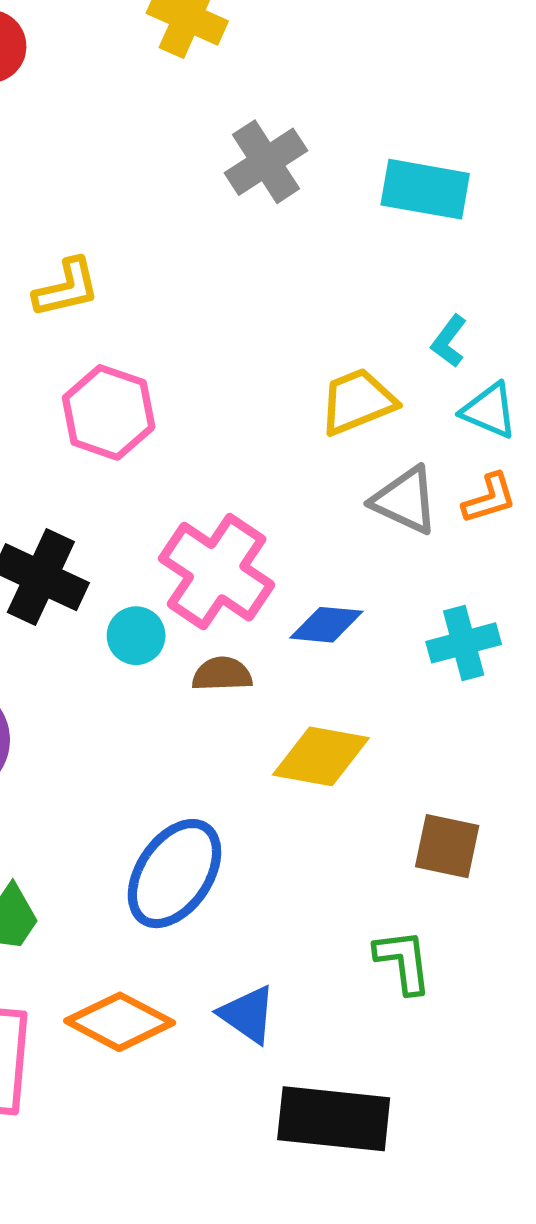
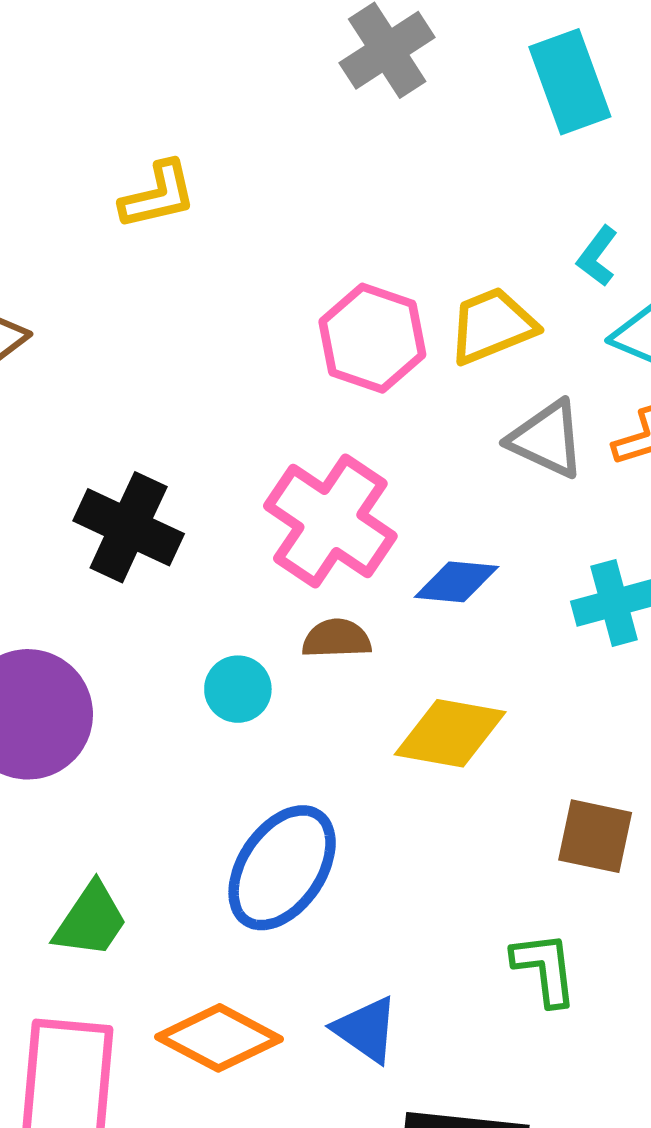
cyan rectangle: (425, 189) -> (570, 82), turned 60
pink hexagon: (109, 412) -> (372, 338), moved
cyan circle: (136, 636) -> (238, 689), moved

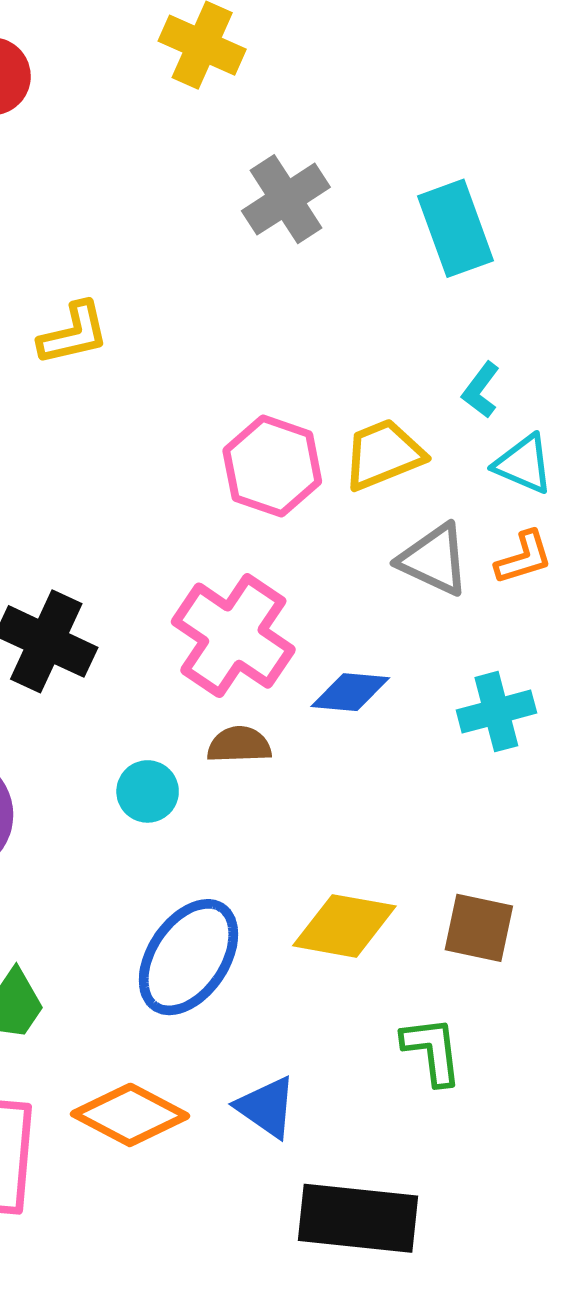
yellow diamond: (450, 733) -> (344, 926), moved

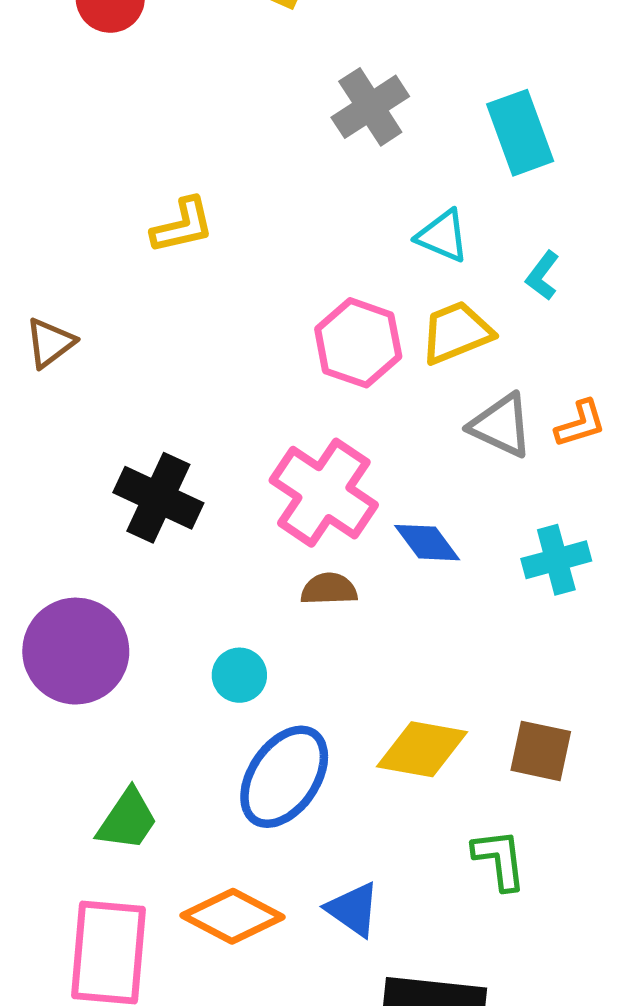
cyan triangle: (524, 464) -> (443, 236), moved
blue diamond: (350, 692) -> (427, 543), turned 48
cyan circle: (148, 791) -> (239, 675), moved

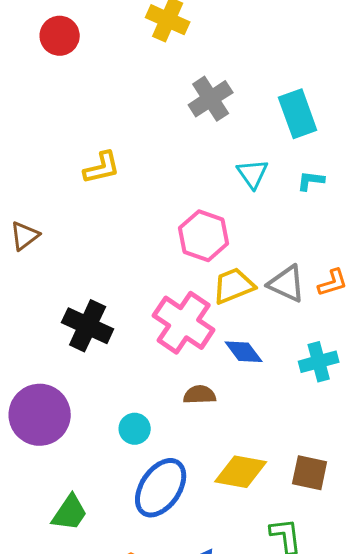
cyan triangle: (443, 236) -> (253, 174), turned 32
cyan L-shape: (543, 276) -> (311, 181), moved, turned 60
yellow trapezoid: (456, 332) -> (234, 286), moved
brown semicircle: (329, 589) -> (200, 395), moved

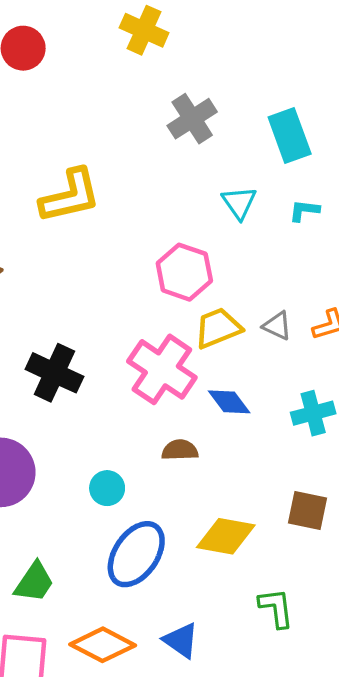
yellow L-shape: (102, 168) -> (70, 196), size x1.5
gray triangle: (287, 284) -> (277, 326), size x0.7
brown square: (310, 473) -> (307, 510), moved

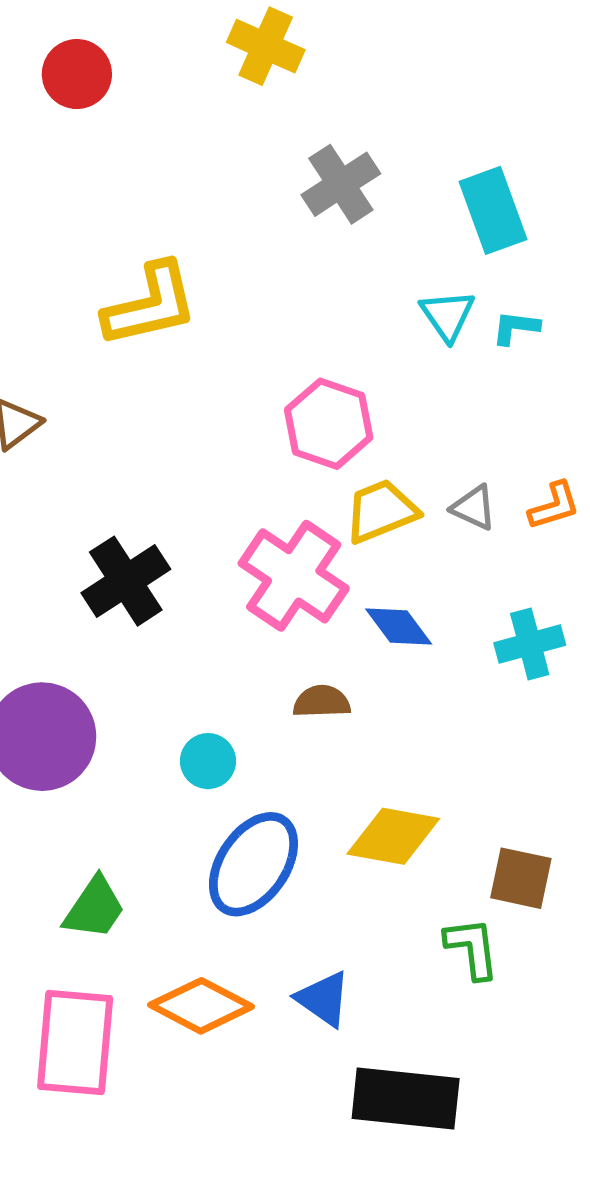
cyan triangle: (239, 203) -> (448, 315), moved
black cross: (54, 373) -> (126, 581), turned 32
brown square: (307, 510) -> (521, 878), moved

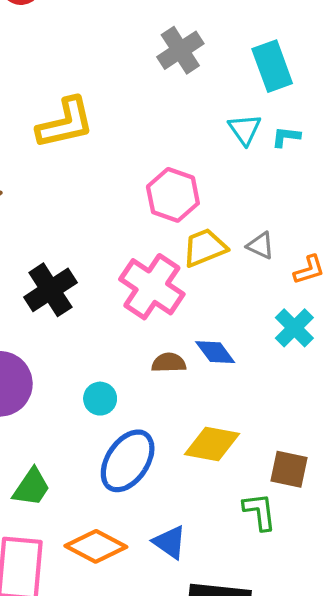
orange L-shape: (554, 506) -> (309, 270), moved
blue diamond: (399, 626) -> (215, 352), moved
cyan cross: (530, 644) -> (294, 328), turned -30

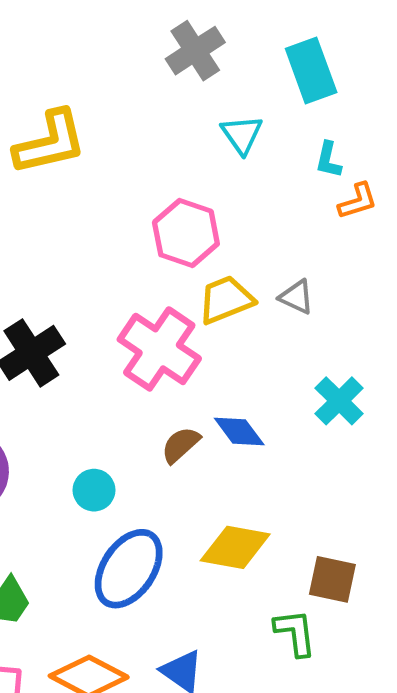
cyan triangle: (245, 129) -> (242, 135), moved
cyan L-shape: (286, 137) -> (328, 160), turned -84
orange L-shape: (309, 270) -> (358, 201), moved
brown semicircle: (169, 363) -> (181, 445), turned -40

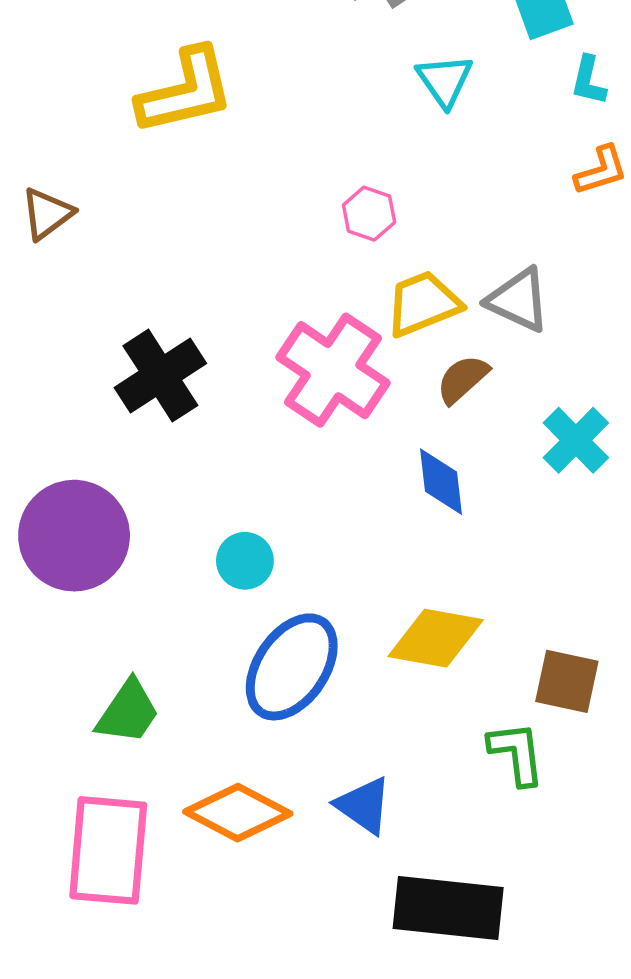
cyan L-shape: (328, 160) -> (588, 81), moved
pink hexagon: (186, 233) -> (369, 214), size x0.6
gray triangle: (296, 297) -> (518, 300), size x1.4
blue diamond: (239, 431) -> (441, 482), turned 30
brown semicircle: (181, 445) -> (463, 379), moved

